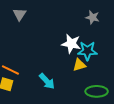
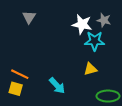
white star: (71, 44) -> (82, 24), moved
cyan star: (87, 51) -> (95, 41), moved

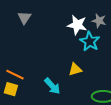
cyan star: (95, 41) -> (90, 41), turned 30
yellow triangle: (90, 69) -> (75, 69), moved

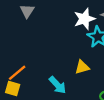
white star: (77, 25) -> (84, 19), turned -30
orange line: (15, 75) -> (17, 73), turned -66

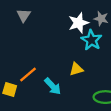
orange line: (17, 73) -> (28, 74), moved

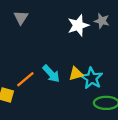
cyan star: (91, 40) -> (92, 78), moved
cyan arrow: (53, 86) -> (51, 74), moved

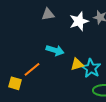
gray triangle: (21, 18) -> (48, 14), moved, turned 48
cyan arrow: (51, 74) -> (55, 50), moved, turned -30

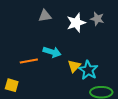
yellow triangle: (77, 64) -> (74, 66), turned -32
orange line: (32, 69) -> (29, 61), moved, turned 30

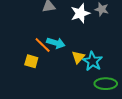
orange line: (29, 61) -> (43, 45), moved, turned 54
yellow square: (12, 85) -> (31, 61), moved

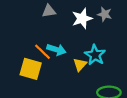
yellow square: (31, 61) -> (31, 69), size x1.5
cyan star: (92, 61) -> (95, 55), moved

